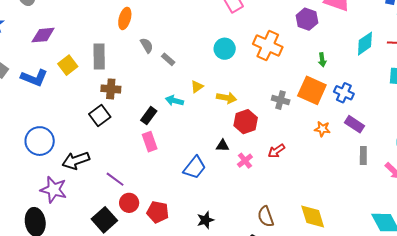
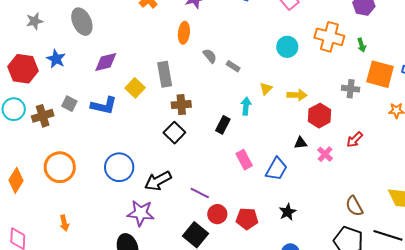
green arrow: (322, 60) -> (362, 45), moved
cyan arrow: (174, 101) -> (246, 106), turned 90
pink rectangle: (150, 142) -> (244, 160), moved
black star: (205, 220) -> (288, 212), moved

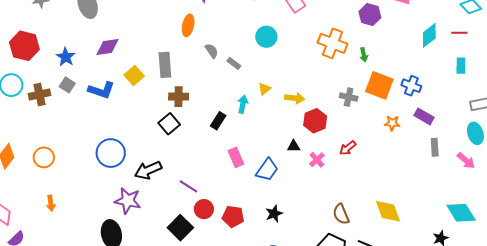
cyan circle: (287, 47) -> (266, 37), moved
blue star: (56, 59) -> (66, 57), moved
orange circle: (60, 167) -> (44, 157), moved, size x0.7

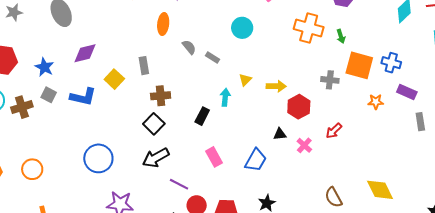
gray rectangle: (165, 65) -> (144, 66), size x0.7
pink rectangle: (236, 157) -> (214, 157), moved
black arrow: (148, 170) -> (156, 158), moved

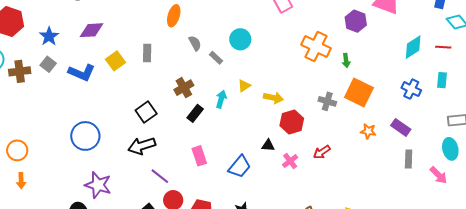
cyan circle: (242, 28) -> (240, 39), moved
blue cross: (391, 63) -> (411, 89), moved
brown cross: (161, 96) -> (184, 88), moved, turned -36
orange circle: (32, 169) -> (17, 150), moved

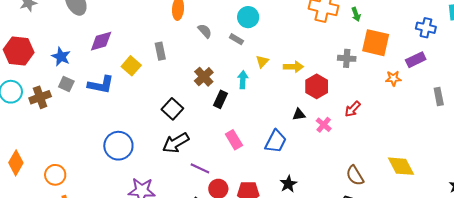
gray rectangle: (216, 58) -> (236, 39), moved
purple rectangle: (401, 127) -> (416, 60), moved, turned -48

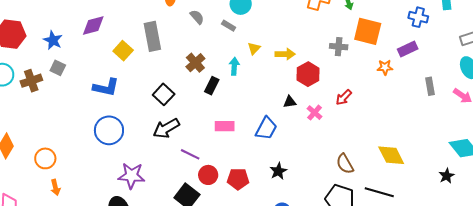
gray rectangle: (160, 51) -> (152, 36), size x1.6
blue L-shape: (101, 85) -> (106, 87), moved
pink rectangle: (234, 140) -> (225, 126), turned -60

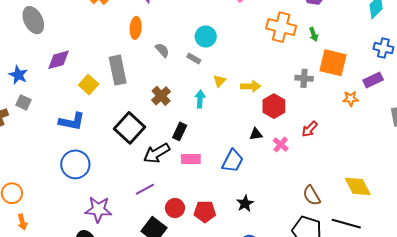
black rectangle: (212, 86) -> (180, 131), moved
black square: (164, 94) -> (129, 128), size x1.4
black arrow: (166, 128) -> (157, 153), moved
purple line: (190, 154) -> (145, 189), moved, turned -54

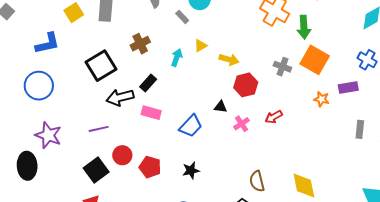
green arrow: (314, 34) -> (304, 27), size x1.6
blue L-shape: (72, 121) -> (47, 43), turned -40

